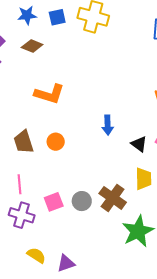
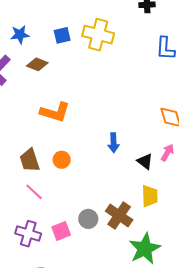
blue star: (27, 15) -> (20, 35), moved
pink line: (19, 184) -> (34, 192), moved, turned -42
pink square: (54, 202) -> (61, 231), moved

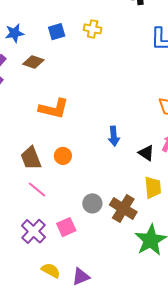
yellow cross: (98, 35) -> (93, 29), size x0.6
gray circle: (88, 219) -> (92, 203), moved
purple cross: (28, 234) -> (34, 231), turned 30

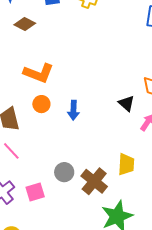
blue arrow: (114, 136) -> (73, 110), moved
black triangle: (146, 153) -> (126, 103), moved
orange circle: (63, 156) -> (41, 104), moved

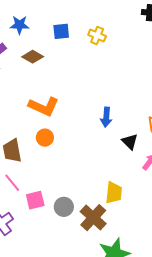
blue arrow: (73, 110) -> (106, 117), moved
yellow trapezoid: (126, 164) -> (114, 193), moved
pink square: (35, 192) -> (35, 200), moved

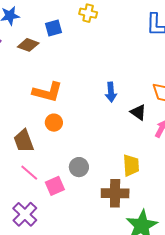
blue square: (61, 31) -> (54, 28), moved
gray circle: (64, 207) -> (79, 167), moved
brown cross: (93, 218) -> (115, 193), turned -32

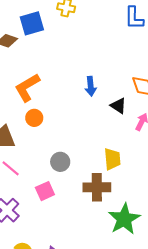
blue square: (54, 28) -> (32, 23), size x1.4
orange L-shape: (48, 92) -> (27, 88), turned 136
pink square: (55, 186) -> (45, 191), moved

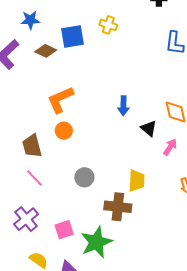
pink square: (45, 191) -> (64, 230), moved
green star: (124, 219) -> (96, 242), moved

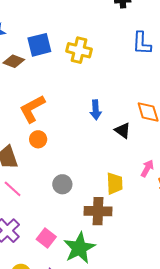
yellow cross: (108, 25) -> (79, 50), moved, size x1.4
pink arrow: (170, 147) -> (147, 168), moved
pink square: (64, 230) -> (46, 238), turned -30

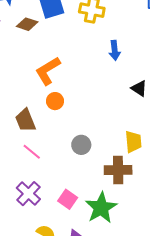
blue arrow: (96, 110) -> (115, 50), moved

